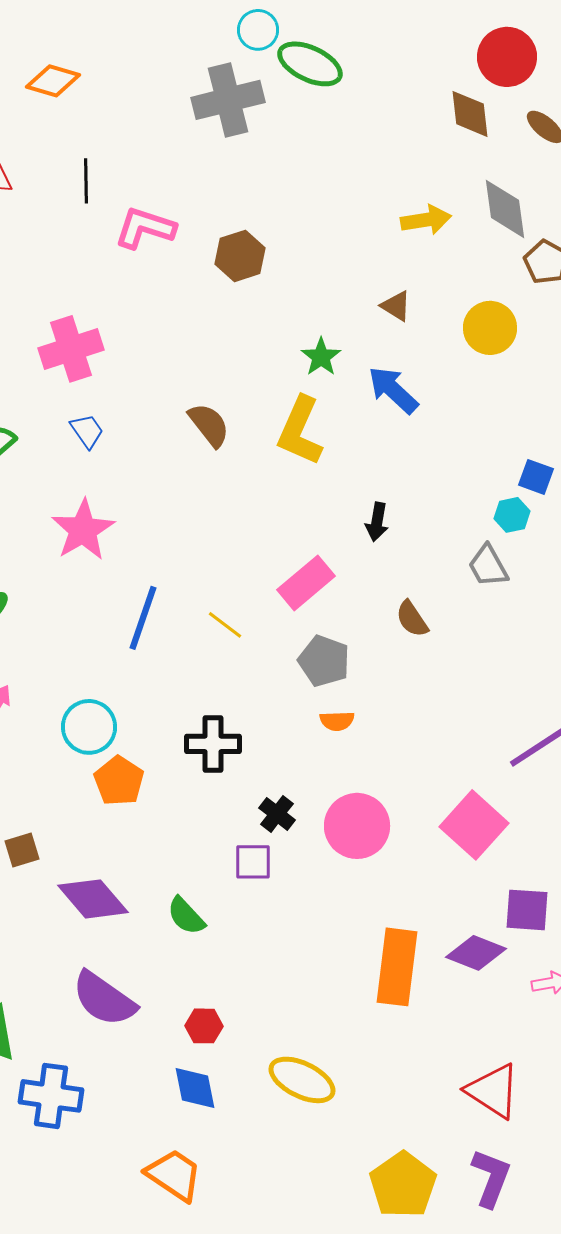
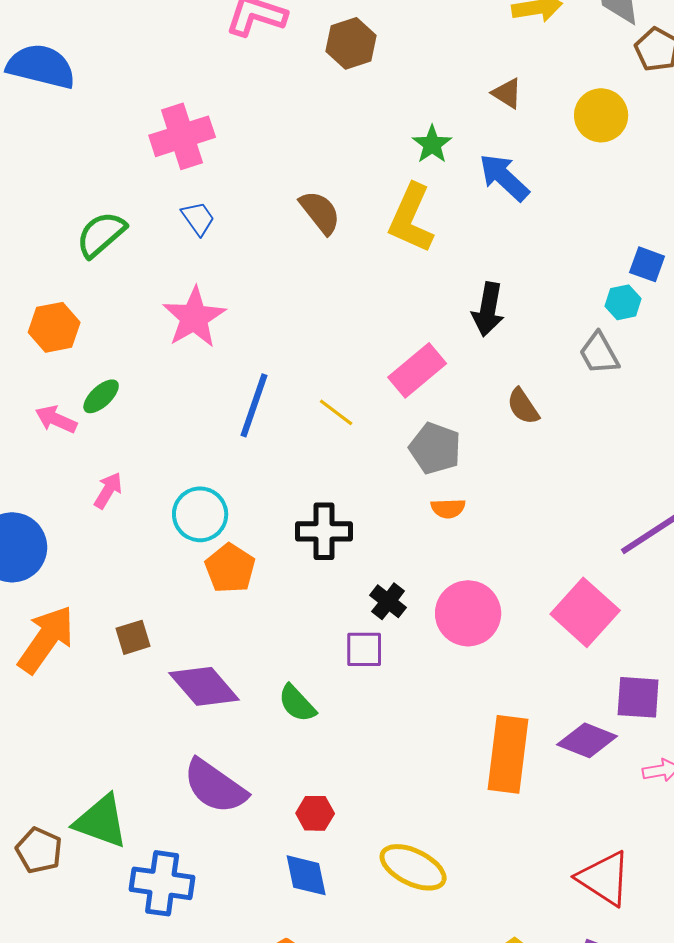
black arrow: (377, 522) -> (488, 309), size x1.4

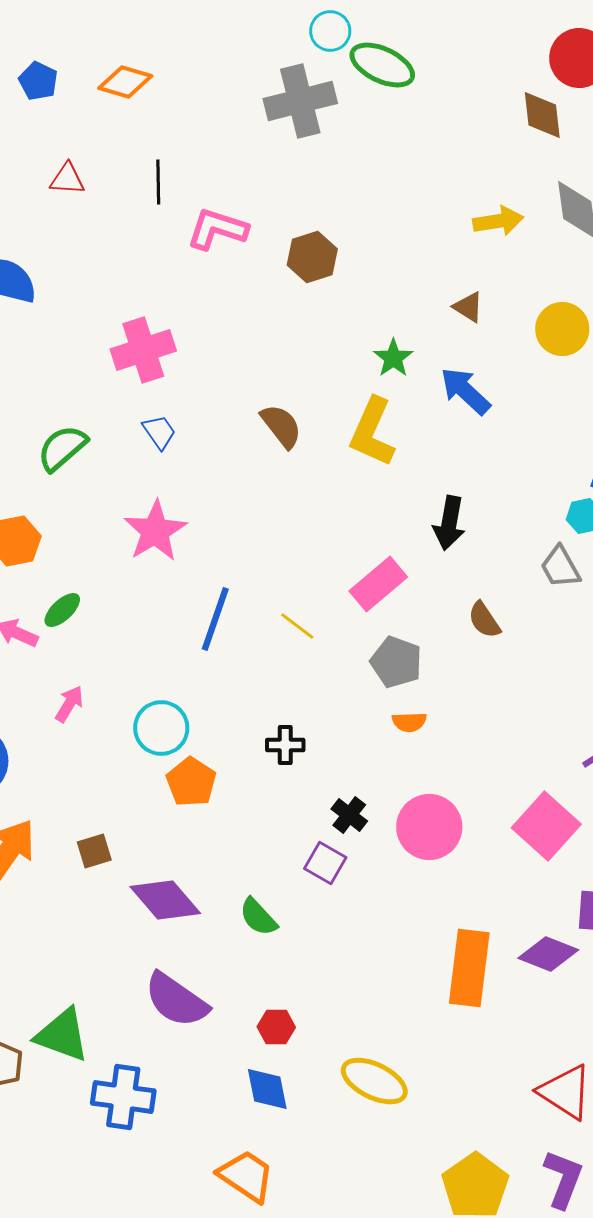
black cross: (324, 531) -> (285, 745), size x0.7
purple square: (364, 649) -> (325, 863), turned 30

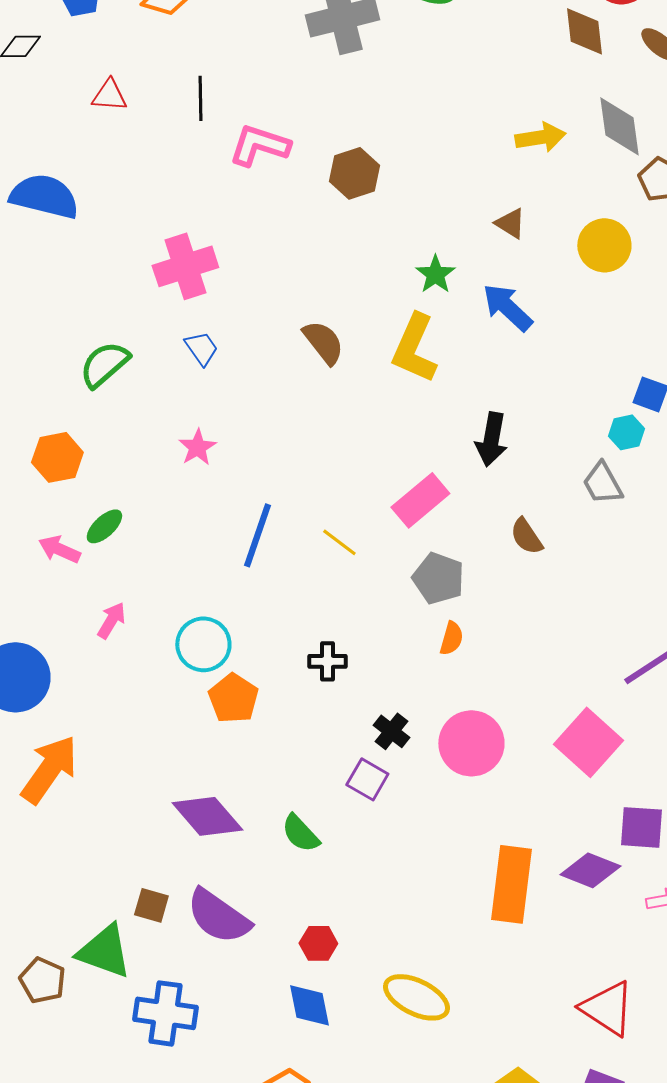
pink star: (155, 531) -> (197, 447), size x0.6
orange semicircle: (409, 722) -> (451, 638), turned -72
brown square: (94, 851) -> (151, 905), moved, turned 33

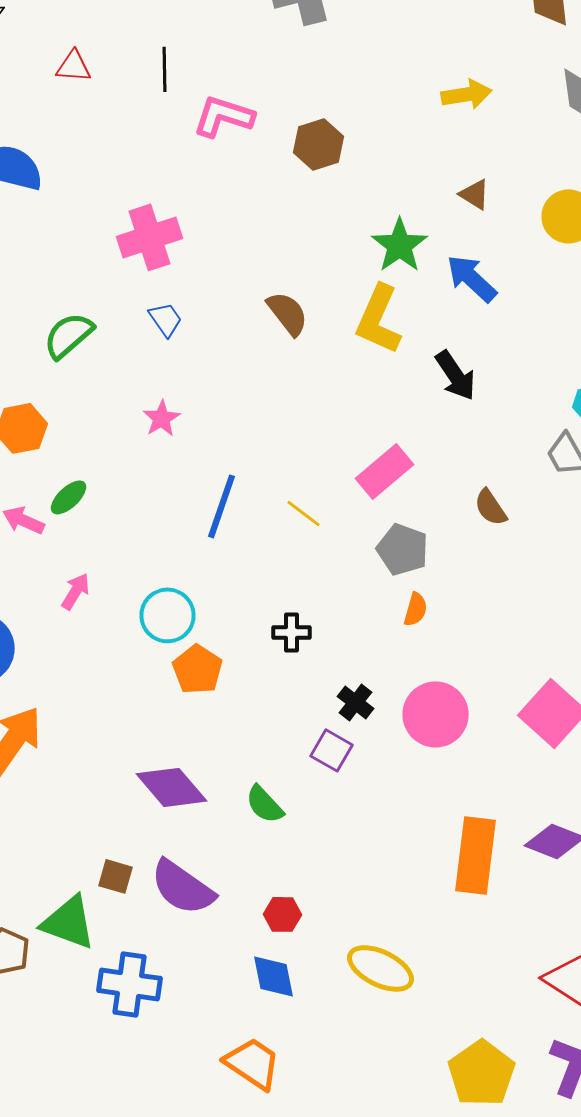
yellow arrow: (540, 137) -> (466, 94), moved
green star: (435, 274) -> (400, 245), size x1.4
black arrow: (491, 439) -> (456, 375), moved, turned -44

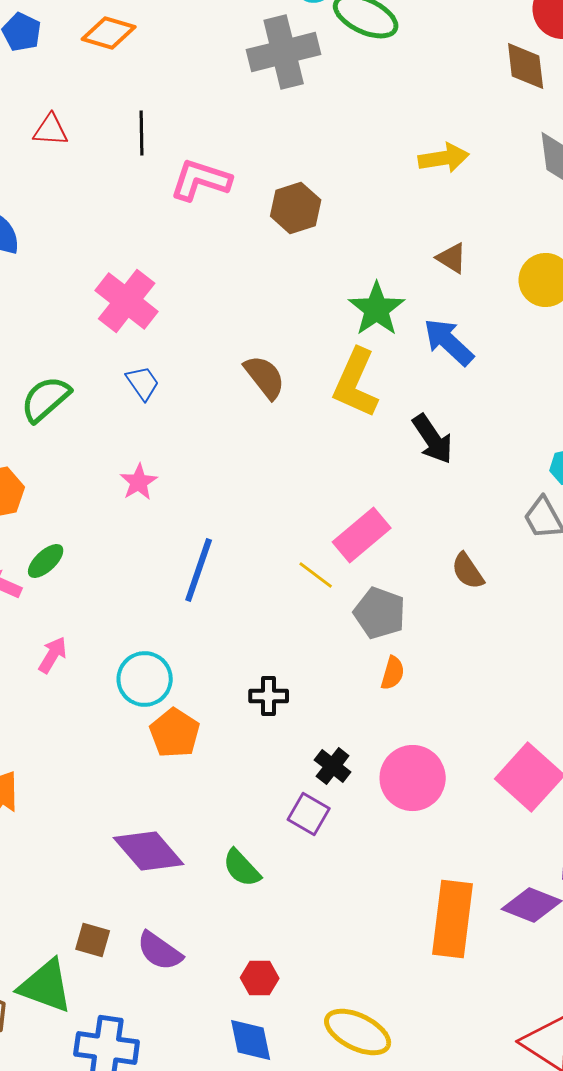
pink cross: (150, 237) -> (127, 301), turned -34
yellow line: (304, 513) -> (316, 575), moved
purple semicircle: (182, 887) -> (160, 951), size x0.7

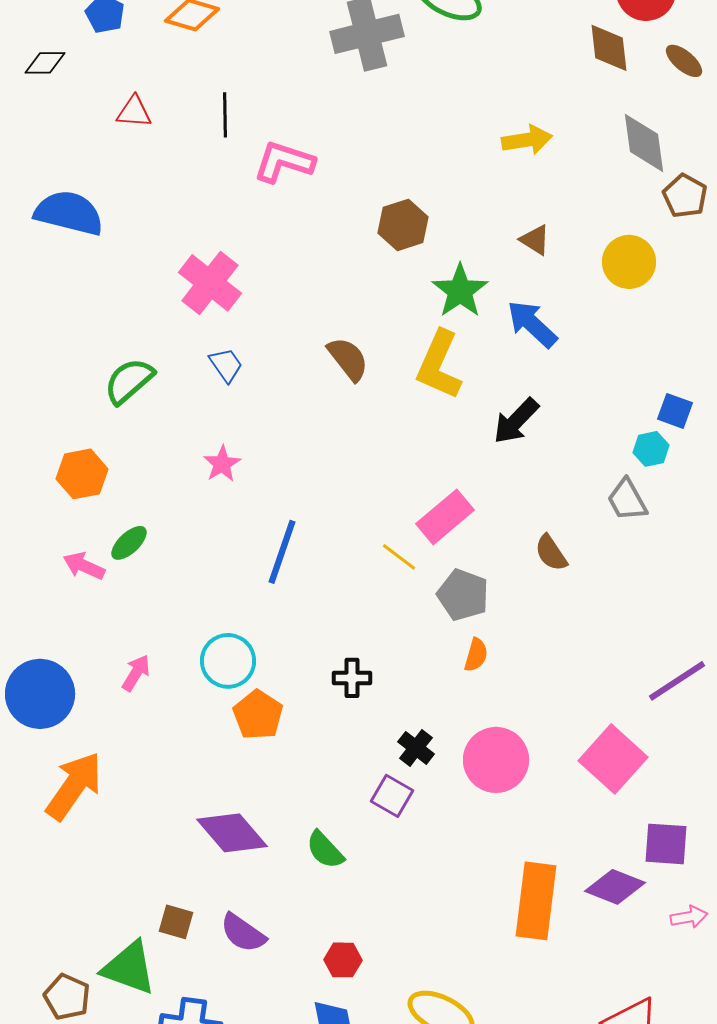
brown hexagon: (296, 208) -> (403, 225), moved
black arrow: (433, 439) -> (516, 421), turned 78
pink arrow: (53, 655) -> (136, 673), moved

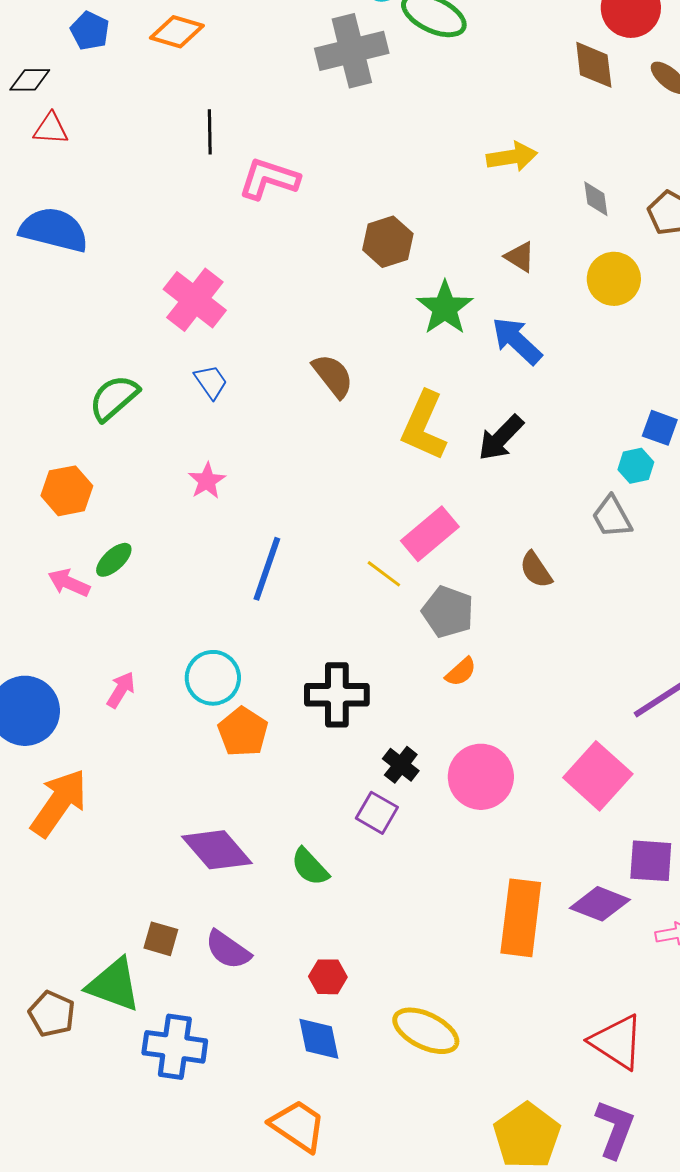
red triangle: (134, 112) -> (51, 129), moved
gray diamond: (644, 143) -> (596, 199), moved, size x0.6
yellow L-shape: (439, 365) -> (424, 426), moved
orange semicircle: (476, 655) -> (461, 672), turned 32
black cross: (352, 678) -> (337, 695), size x1.6

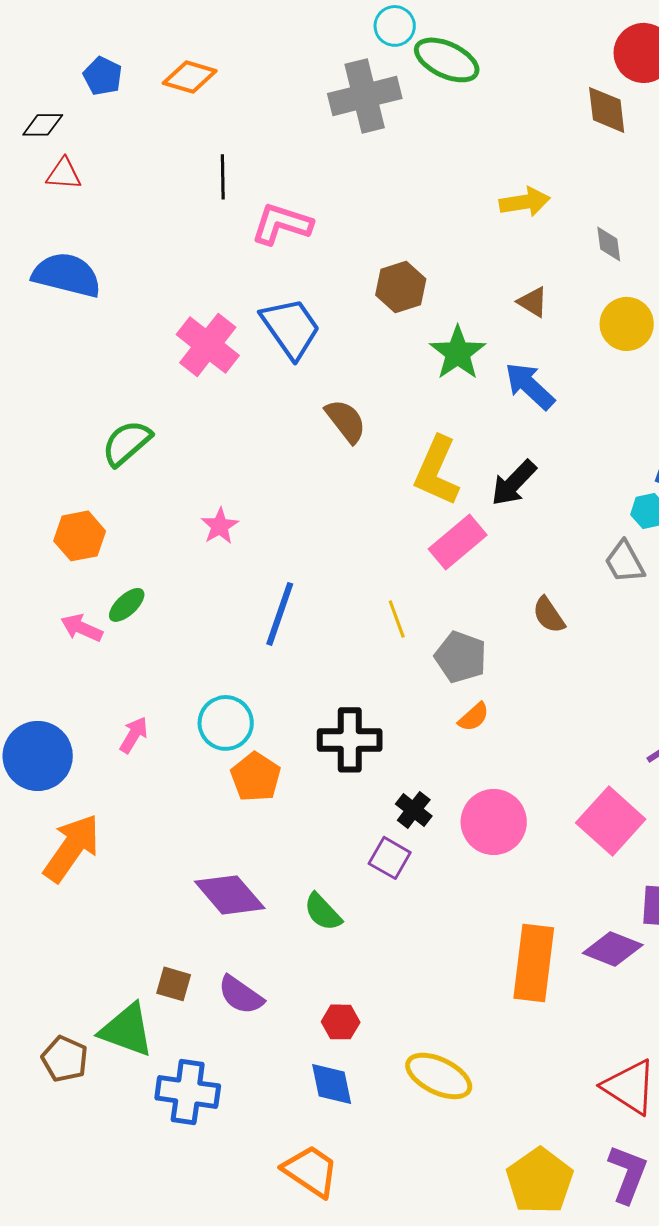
blue trapezoid: (211, 382) -> (291, 328), moved, size x1.8
pink rectangle: (430, 534) -> (458, 542), moved
yellow line: (384, 574) -> (397, 619), turned 33

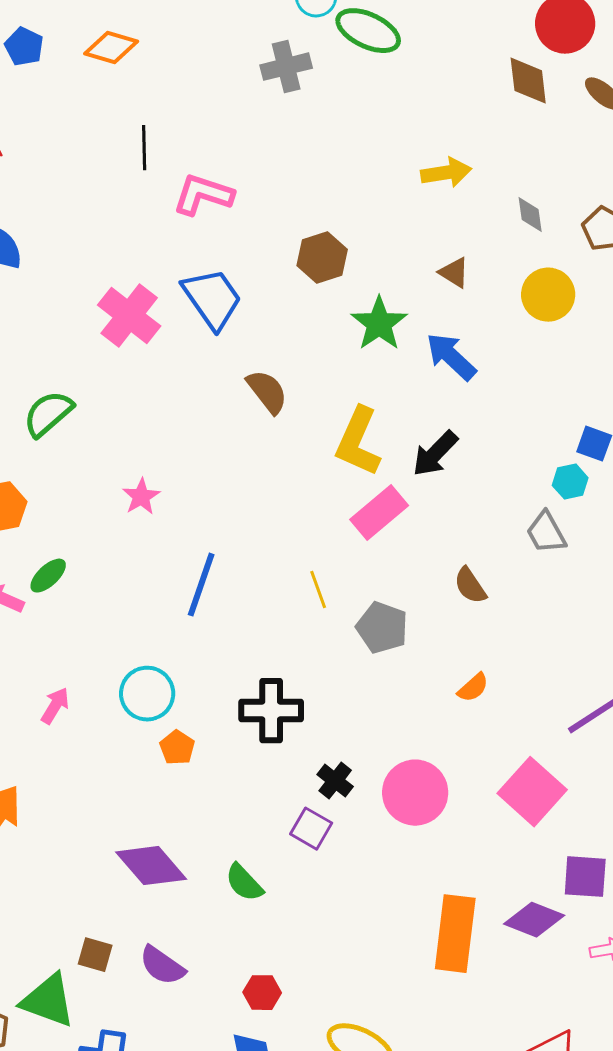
gray cross: (365, 96) -> (286, 67), size x0.7
orange semicircle: (474, 717) -> (473, 688), moved
orange pentagon: (256, 777) -> (177, 748), size x0.7

